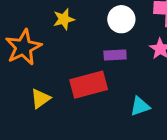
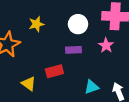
red rectangle: (89, 85) -> (54, 71), size x0.7
yellow triangle: (40, 99) -> (29, 84), moved, turned -48

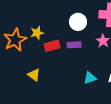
yellow star: (36, 24) -> (37, 33), moved
red rectangle: (54, 71) -> (52, 46), moved

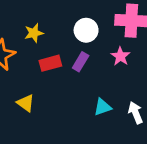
yellow star: (37, 33) -> (34, 33), moved
purple rectangle: (74, 45) -> (81, 62), turned -56

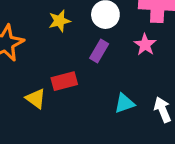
yellow star: (34, 33) -> (59, 21), moved
red rectangle: (50, 63) -> (64, 81), moved

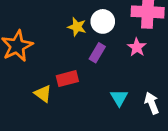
yellow star: (59, 21) -> (77, 27), moved, turned 30
cyan triangle: (124, 103) -> (119, 98), turned -42

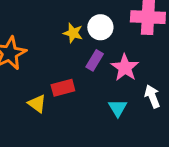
pink star: (137, 47) -> (125, 68), moved, size x1.4
white arrow: (152, 103) -> (152, 96), moved

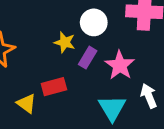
yellow star: (73, 33) -> (65, 42), moved
cyan triangle: (118, 108) -> (112, 108), size x1.4

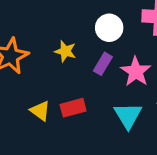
yellow star: (65, 42) -> (65, 51), moved
red rectangle: (54, 87) -> (73, 108), moved

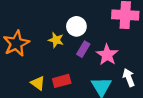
white circle: (109, 28) -> (76, 26), moved

